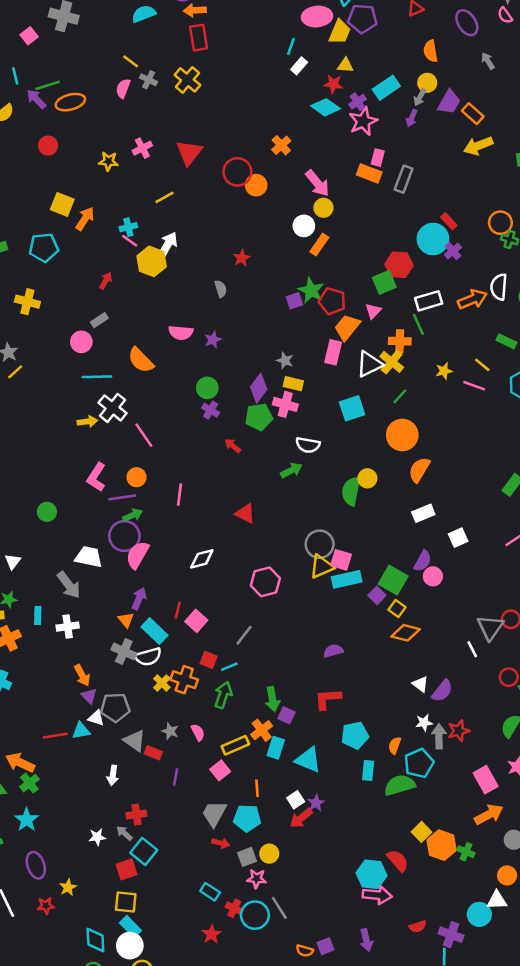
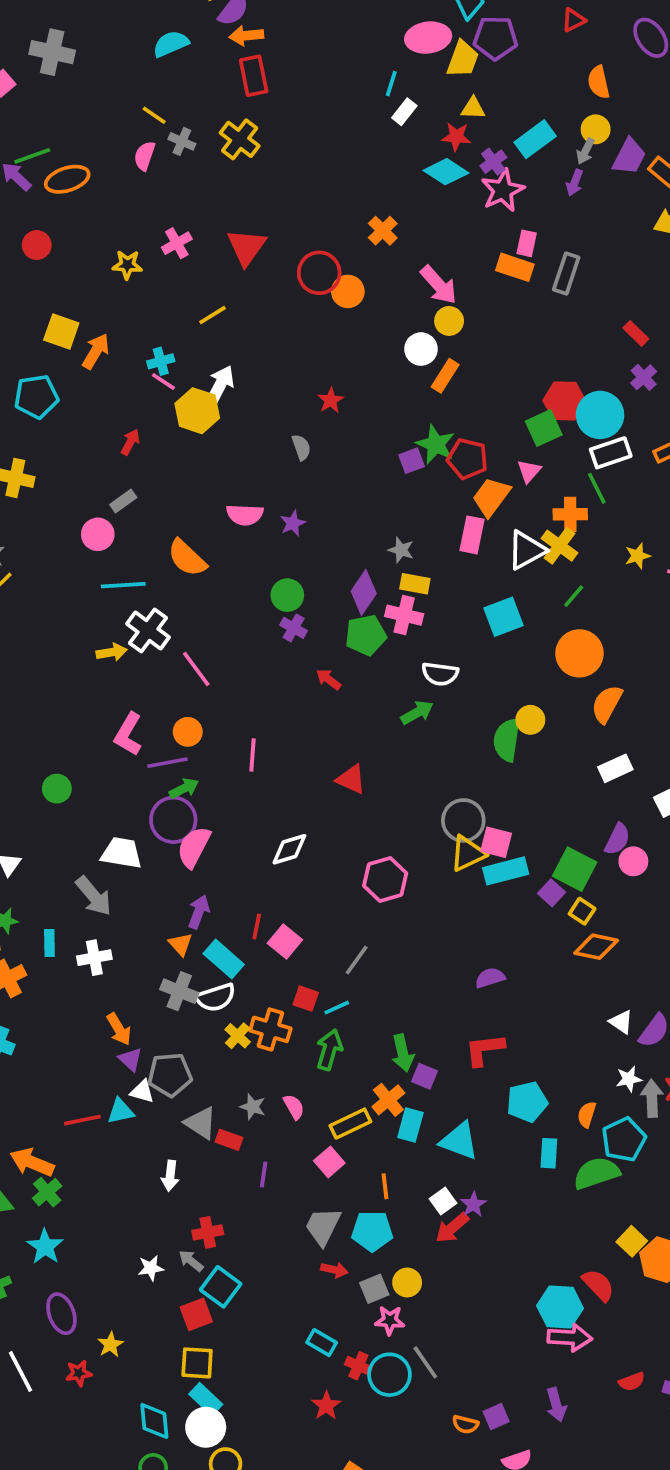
cyan circle: (433, 239) -> (600, 415), moved

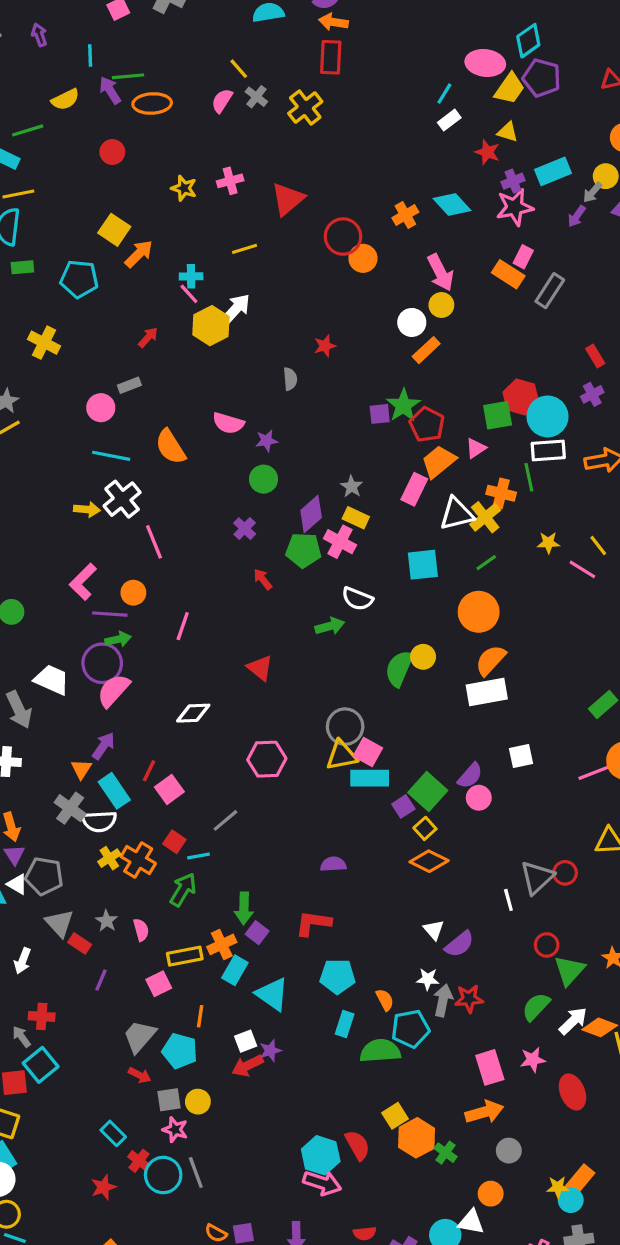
cyan diamond: (446, 172) -> (452, 204), moved
green circle: (287, 595) -> (264, 479), moved
white rectangle: (615, 768) -> (487, 692), moved, size x1.4
orange semicircle: (587, 1114) -> (385, 1000), turned 120

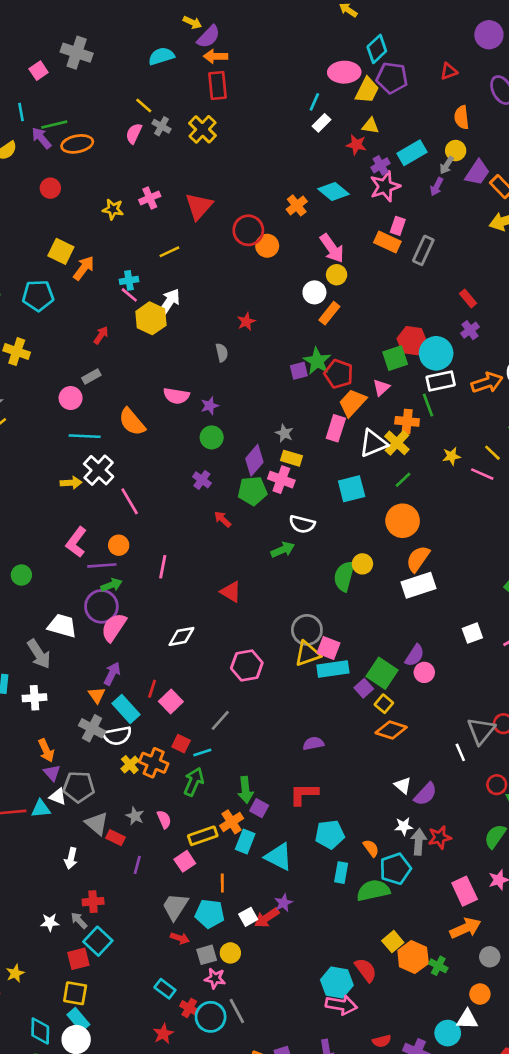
white square: (521, 756) -> (472, 633), moved
white square: (246, 1041) -> (248, 917), moved

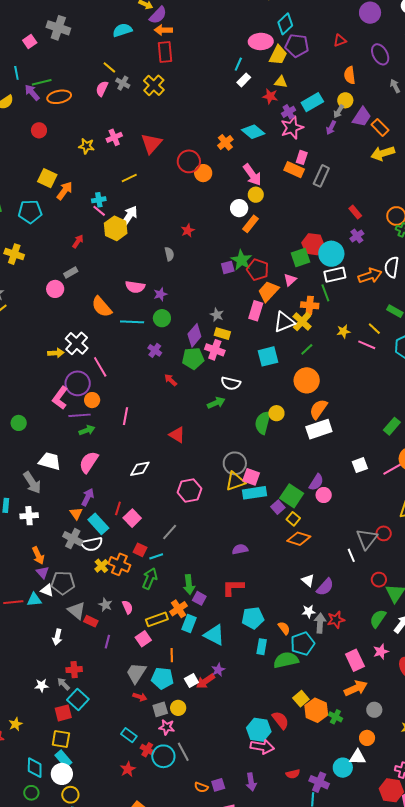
cyan line: (85, 436) -> (132, 322), moved
purple circle: (101, 606) -> (78, 383), moved

